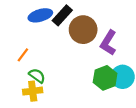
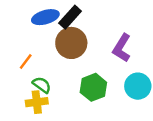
brown circle: (83, 30) -> (71, 43), moved
green hexagon: (105, 78) -> (93, 87), moved

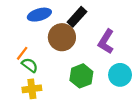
black rectangle: (70, 17) -> (77, 17), moved
green semicircle: (42, 85) -> (30, 65), moved

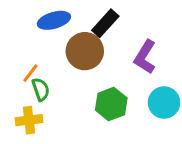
green semicircle: (30, 65) -> (41, 89), turned 35
yellow cross: (32, 89) -> (29, 120), moved

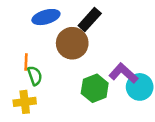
purple L-shape: (145, 57) -> (123, 73), moved, turned 100
orange line: (30, 73) -> (26, 62), turned -35

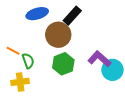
orange line: (26, 62) -> (13, 51), moved, turned -64
green hexagon: (95, 88) -> (63, 64), moved

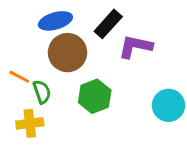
brown circle: (58, 35) -> (68, 53), moved
purple L-shape: (99, 59) -> (135, 47), moved, turned -30

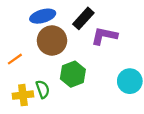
orange line: (19, 77) -> (15, 59), turned -63
green semicircle: (42, 92) -> (43, 89), moved

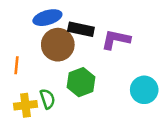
black rectangle: (83, 18) -> (81, 29), moved, turned 60
orange line: (15, 59) -> (16, 65), turned -49

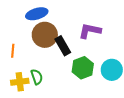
black rectangle: (81, 29) -> (63, 46), moved, turned 48
green hexagon: (81, 82) -> (83, 68), moved

